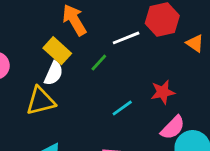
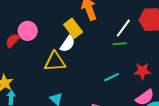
white line: (126, 38) -> (123, 28), turned -42
green line: (99, 63) -> (120, 44), moved, turned 32

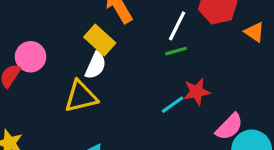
red star: (142, 71) -> (197, 92), moved

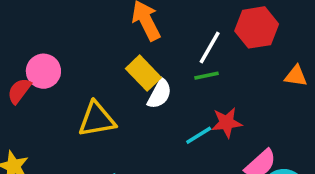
orange triangle: (254, 32) -> (296, 76), moved, turned -30
yellow rectangle: (100, 40) -> (143, 73), moved
white semicircle: (96, 65) -> (159, 94), moved

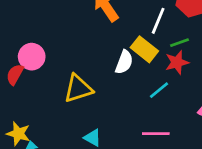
yellow rectangle: (143, 73) -> (144, 49), moved
green line: (207, 76) -> (179, 43), moved
red star: (227, 123) -> (177, 62), moved

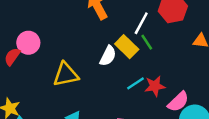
green line: (179, 43) -> (147, 42), moved, turned 70
red star: (177, 62) -> (155, 86), moved

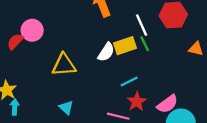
white line: (141, 23) -> (142, 25), turned -60
yellow rectangle: (127, 47) -> (125, 46), turned -70
red star: (155, 86) -> (137, 102), moved, turned -30

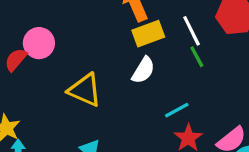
yellow rectangle: (125, 46) -> (148, 34), moved
yellow triangle: (64, 65) -> (85, 90), turned 30

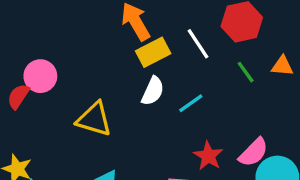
green line: (197, 57) -> (246, 72), moved
cyan line: (177, 110) -> (191, 103), moved

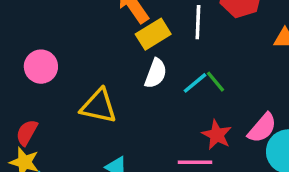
white line: (198, 44) -> (198, 22), turned 40
green line: (246, 72) -> (216, 82), moved
red semicircle: (18, 96) -> (27, 132), moved

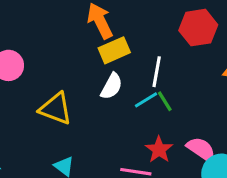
white line: (198, 22) -> (157, 72), moved
pink semicircle: (262, 128) -> (201, 149), turned -104

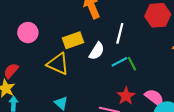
yellow rectangle: (114, 50) -> (73, 40), moved
white line: (157, 72) -> (120, 33), moved

